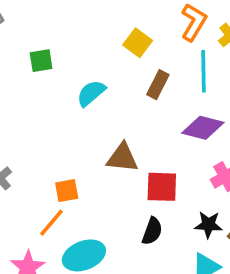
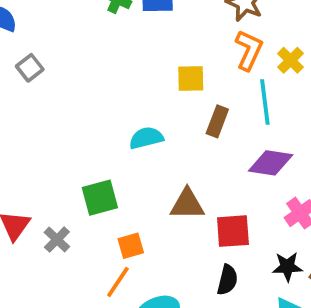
yellow square: (138, 43) -> (191, 79), turned -32
green square: (41, 61) -> (100, 198), moved, size x1.4
cyan semicircle: (91, 93) -> (146, 138), turned 32

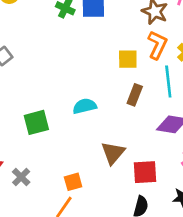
yellow square: (191, 79) -> (128, 59), moved
green square: (100, 198) -> (36, 122), moved
brown triangle: (187, 204) -> (113, 153), turned -50

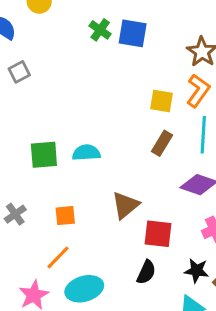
cyan semicircle: (85, 106) -> (86, 153), moved
orange square: (73, 182) -> (65, 216), moved

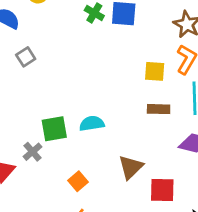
brown rectangle: (162, 143) -> (159, 109), turned 65
gray cross: (15, 214) -> (33, 152), moved
orange square: (65, 216) -> (78, 181), turned -30

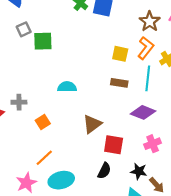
green square: (54, 129) -> (43, 41), moved
gray cross: (33, 152) -> (19, 102), turned 32
orange square: (78, 181) -> (43, 122), moved

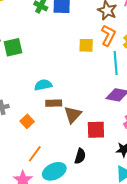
brown rectangle: (119, 83) -> (54, 103), moved
black semicircle: (104, 171) -> (80, 156), moved

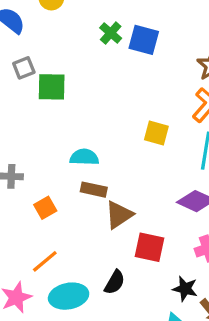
yellow square: (86, 45) -> (156, 133), moved

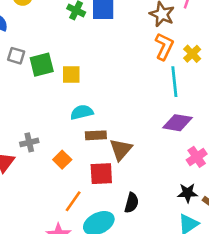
gray square: (24, 68) -> (16, 56), turned -36
yellow square: (156, 133) -> (71, 74), moved
red square: (150, 247) -> (101, 174), moved

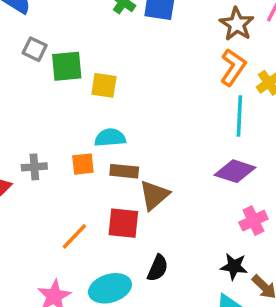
orange square: (62, 160) -> (83, 164), moved, turned 30
orange line: (73, 201) -> (74, 236), moved

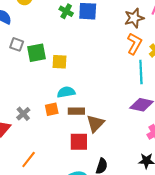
brown star: (237, 24) -> (134, 18), turned 30
gray cross: (34, 167) -> (23, 114), turned -32
orange line: (74, 236) -> (29, 160), moved

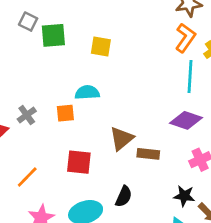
yellow square: (59, 62) -> (101, 47), moved
brown rectangle: (76, 111) -> (148, 154), moved
red square: (79, 142) -> (79, 162), moved

